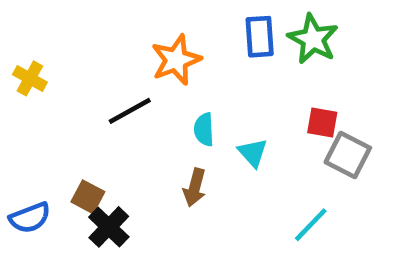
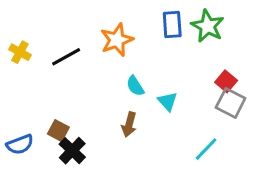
black line: (130, 111) -> (66, 57), moved
red square: (322, 123) -> (226, 81), moved, turned 30
cyan semicircle: (204, 130) -> (135, 86), turned -30

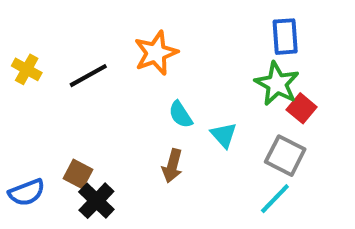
blue rectangle: (172, 24) -> (285, 37), moved
green star: (208, 26) -> (277, 84), moved
gray square: (231, 103) -> (285, 156), moved

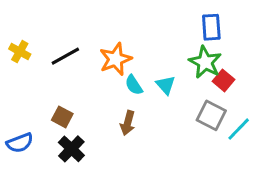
orange star: (156, 53) -> (116, 59), moved
cyan triangle: (224, 135) -> (166, 85), moved
brown square: (78, 174) -> (62, 117), moved
cyan line: (275, 199) -> (239, 129), moved

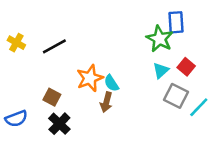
orange star: (116, 59) -> (90, 78), moved
green star: (205, 62) -> (160, 39), moved
cyan semicircle: (134, 85) -> (111, 83), moved
cyan triangle: (166, 85) -> (161, 70), moved, turned 30

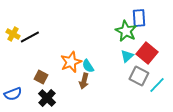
black line: (54, 46) -> (30, 37), moved
red square: (186, 67) -> (147, 53), size x1.5

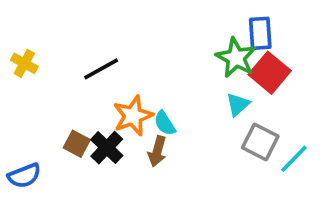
black line: (30, 37) -> (101, 69), moved
red square: (147, 53) -> (270, 73), moved
black cross: (47, 98) -> (107, 148), moved

